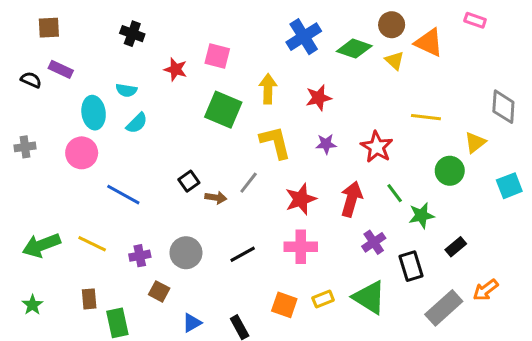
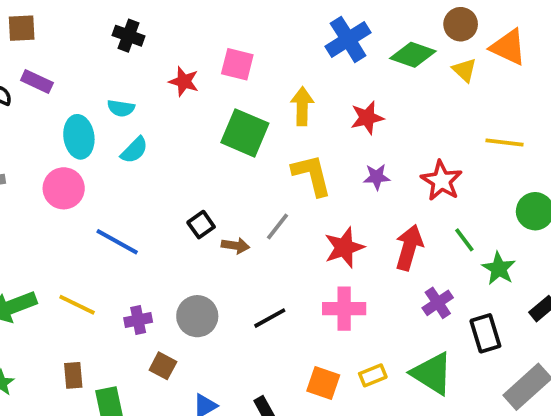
green star: (421, 215) -> (499, 268), turned -30

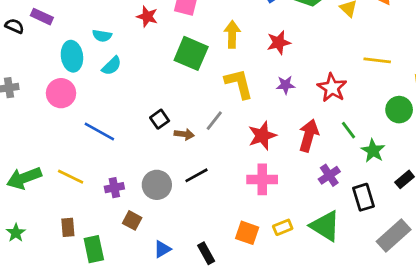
black line: (270, 318) -> (197, 175), moved

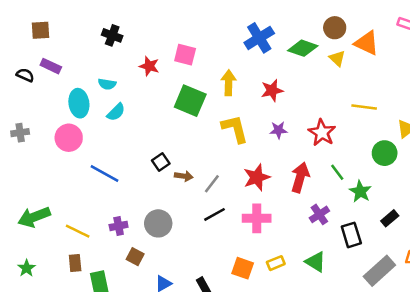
gray line: (214, 121) -> (212, 184), moved
black line: (197, 175) -> (214, 214), moved
yellow line: (71, 177) -> (78, 231), moved
green triangle: (325, 226) -> (316, 262), size x0.7

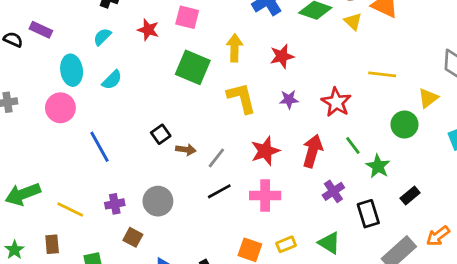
cyan semicircle: (107, 84) -> (102, 37), moved, turned 126
blue line: (104, 174) -> (99, 147), turned 32
brown rectangle: (75, 263) -> (52, 244), moved

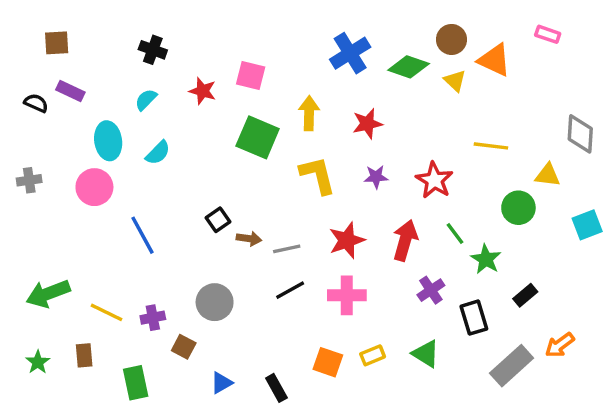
yellow triangle: (428, 98) -> (548, 175), turned 45
gray line: (216, 158) -> (287, 249), turned 40
purple cross: (115, 204) -> (153, 318), moved

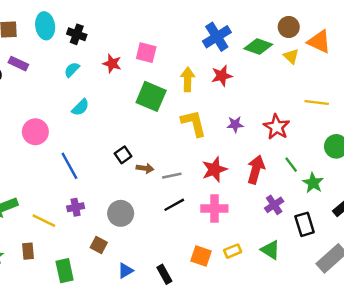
red star: (367, 124) -> (222, 76), moved
cyan ellipse: (108, 141) -> (45, 26), moved
purple cross: (153, 318) -> (76, 207), moved

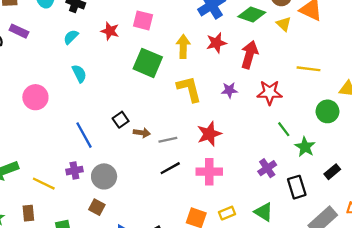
cyan semicircle: (80, 107) -> (79, 74), turned -72
red star: (277, 127) -> (270, 93), turned -30
blue line: (69, 166) -> (84, 135), moved
red arrow: (256, 170) -> (249, 55), moved
gray circle: (121, 213) -> (104, 176), moved

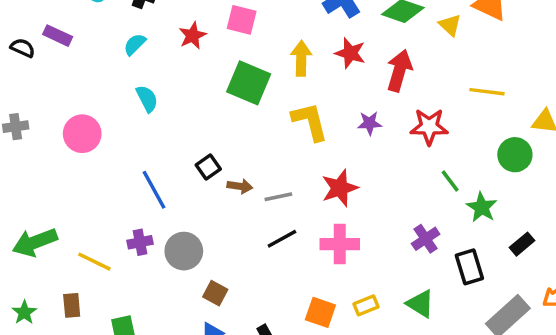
red star: (110, 31) -> (193, 36), turned 30
red star: (216, 43) -> (350, 53), turned 30
brown square: (97, 207) -> (215, 293), moved

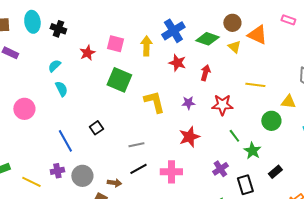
cyan semicircle: (135, 44) -> (54, 66), moved
yellow arrow: (301, 58) -> (146, 46), moved
red arrow: (399, 71) -> (205, 73), size x0.7
brown arrow: (240, 186) -> (114, 183), moved
red star: (340, 188) -> (189, 137), moved

